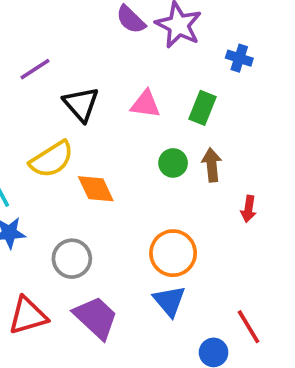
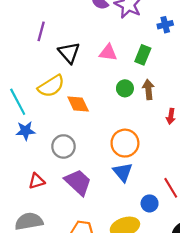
blue cross: (239, 58) -> (165, 25), turned -32
purple line: (35, 69) -> (41, 31), turned -42
red triangle: (28, 316) -> (37, 181), size x0.7

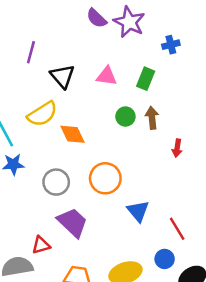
orange circle: (125, 143) -> (105, 178), moved
blue triangle: (123, 172) -> (138, 211), moved
red triangle: (37, 181) -> (41, 245), moved
blue circle: (150, 203) -> (165, 259), moved

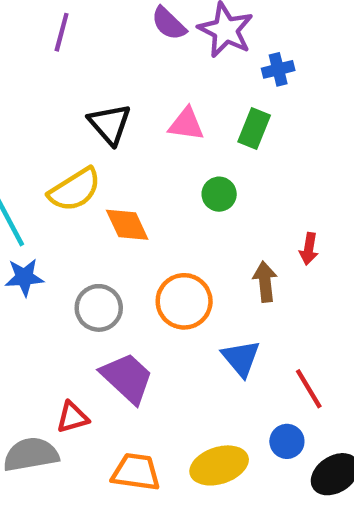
blue cross: (171, 45) -> (278, 69), moved
purple line: (31, 52) -> (62, 32), moved
brown arrow: (152, 118) -> (265, 282), moved

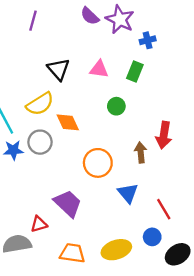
red arrow: (309, 249) -> (164, 135), size x1.6
gray circle: (99, 308) -> (40, 142), moved

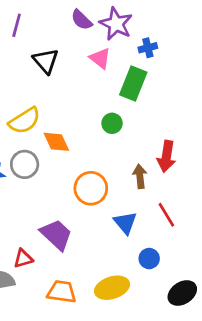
black triangle: (59, 69) -> (46, 61), moved
pink triangle: (99, 69) -> (100, 58), moved, turned 30
green rectangle: (135, 72) -> (133, 84), size x1.4
red line: (164, 209) -> (166, 215), moved
blue circle: (152, 237) -> (149, 259), moved

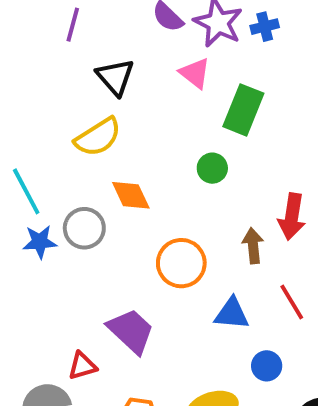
blue cross: (148, 48) -> (265, 27), moved
yellow semicircle: (25, 121) -> (98, 137), moved
blue triangle: (125, 223) -> (232, 314), turned -45

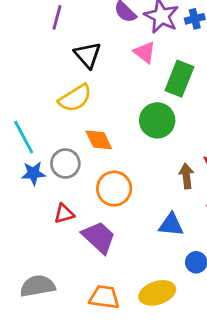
green circle: (212, 168) -> (157, 120), size x1.6
orange circle: (181, 263) -> (114, 189), moved
red triangle: (82, 366) -> (64, 214), moved

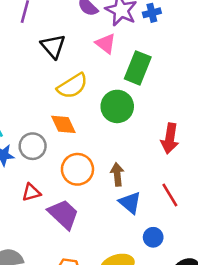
yellow semicircle: (75, 98) -> (72, 86), moved
brown arrow: (186, 176) -> (117, 174), moved
blue triangle: (171, 225) -> (130, 203), turned 35

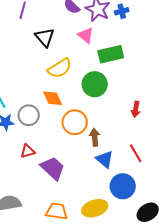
green rectangle: (138, 68) -> (111, 54), turned 55
red arrow: (170, 139) -> (136, 109), size x0.7
orange circle: (77, 169) -> (75, 122), moved
blue circle: (153, 237) -> (123, 186), size x1.6

